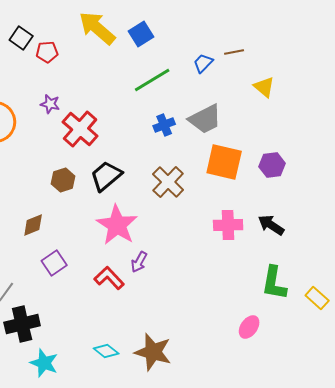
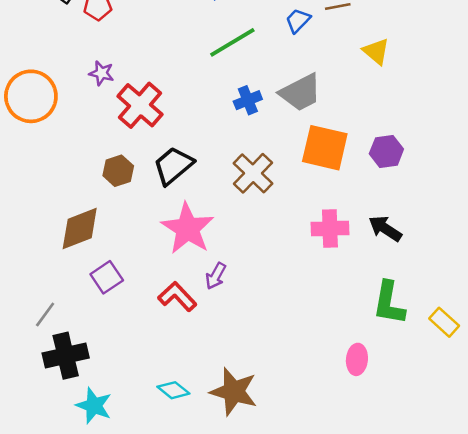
brown diamond: (33, 225) -> (80, 228), size x1.5
pink ellipse: (249, 327) -> (357, 359), turned -30

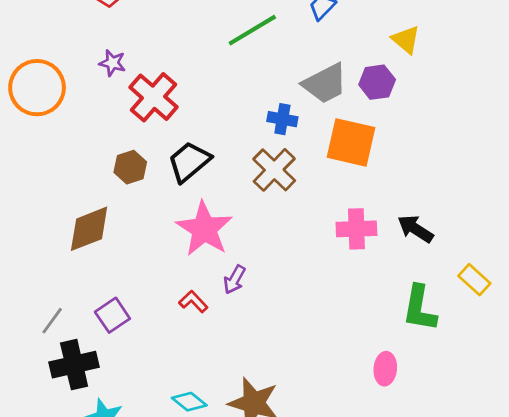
blue cross: (248, 100) -> (282, 119), moved, turned 32
purple hexagon: (386, 151) -> (377, 82), moved
purple square: (107, 277) -> (112, 315), moved
red L-shape: (177, 297) -> (193, 302), size x0.7
yellow rectangle: (444, 322) -> (474, 280), moved

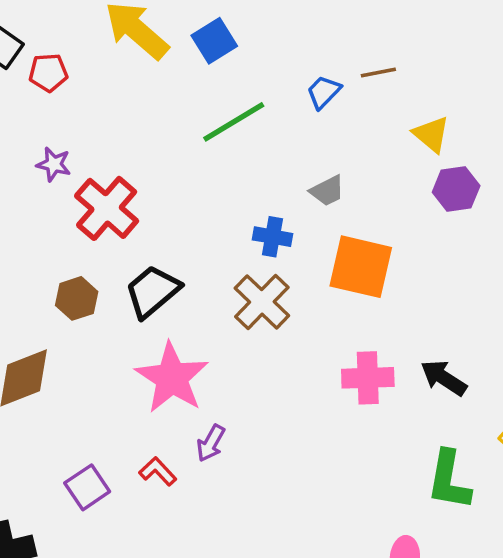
purple hexagon: (377, 82) -> (456, 189), moved
gray trapezoid: (325, 84) -> (327, 191), size x0.6
purple square: (112, 315) -> (87, 487), moved

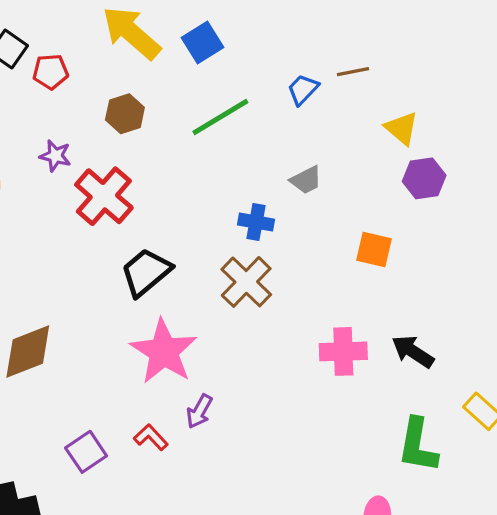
orange square: (361, 267) -> (374, 250), moved, size x0.6
brown hexagon: (77, 298) -> (125, 114), moved

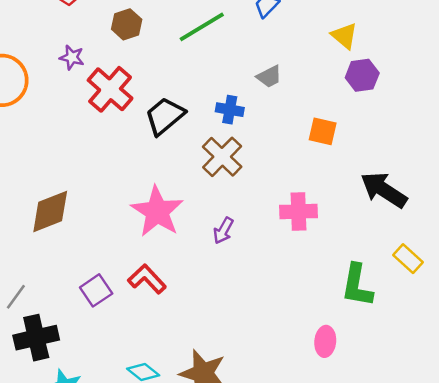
black trapezoid: (146, 272) -> (165, 116), moved
black arrow: (413, 351) -> (384, 190), moved, size x1.4
purple arrow: (199, 411) -> (223, 231), moved
red L-shape: (151, 437) -> (147, 279), size x1.4

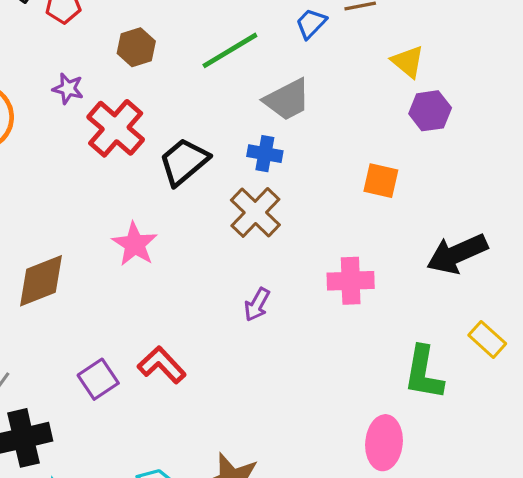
gray trapezoid: (269, 77) -> (287, 100), moved, size x1.5
black arrow: (384, 190) -> (457, 254), turned -57
pink star: (157, 212) -> (135, 244), moved, size x0.7
pink ellipse: (325, 341) -> (384, 443), size x1.4

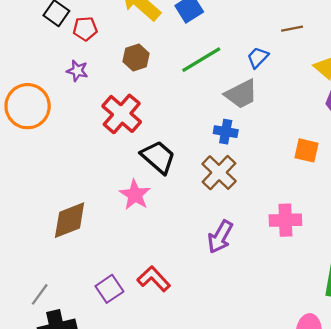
blue trapezoid: (311, 23) -> (258, 57), moved
purple star: (68, 89) -> (77, 71), moved
black trapezoid: (184, 162) -> (158, 157), moved, turned 81
purple arrow: (257, 305) -> (220, 237), size x1.4

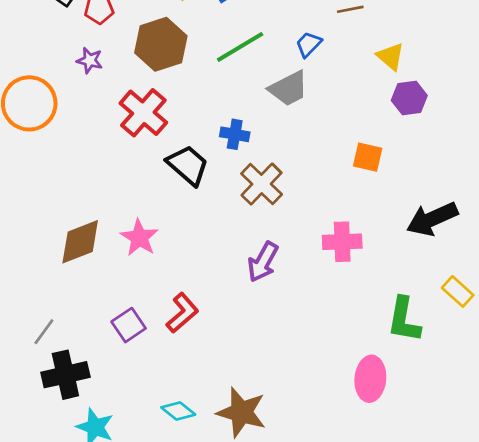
brown hexagon: (136, 57) -> (161, 44), size x1.6
blue cross: (226, 132) -> (235, 134), moved
pink star: (135, 195) -> (139, 238), moved
red L-shape: (154, 279) -> (182, 313), turned 92

